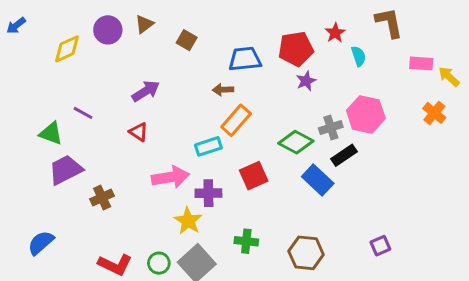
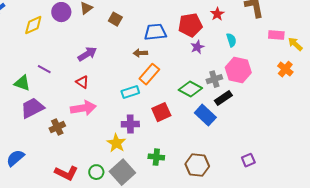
cyan semicircle: (359, 56) -> (231, 40), moved
pink arrow: (171, 177) -> (83, 108), moved

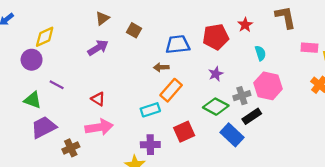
purple circle: (61, 12) -> (32, 60), moved
purple star: (197, 47) -> (216, 74), moved
purple arrow: (87, 54) -> (98, 48), moved

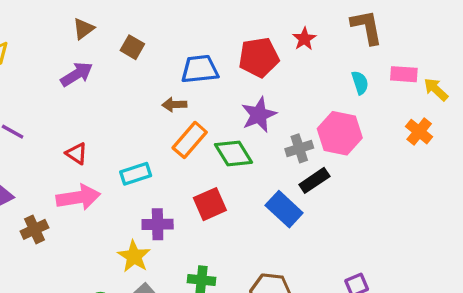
cyan semicircle: (260, 53) -> (360, 83), moved
purple star: (216, 74) -> (259, 115), size x1.5
green diamond: (216, 107) -> (233, 153), moved, turned 30
cyan rectangle: (150, 110) -> (136, 174), moved

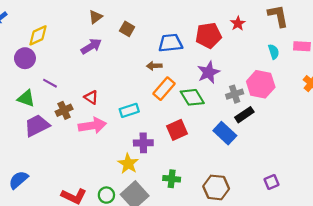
brown cross: (34, 229) -> (64, 110), moved

